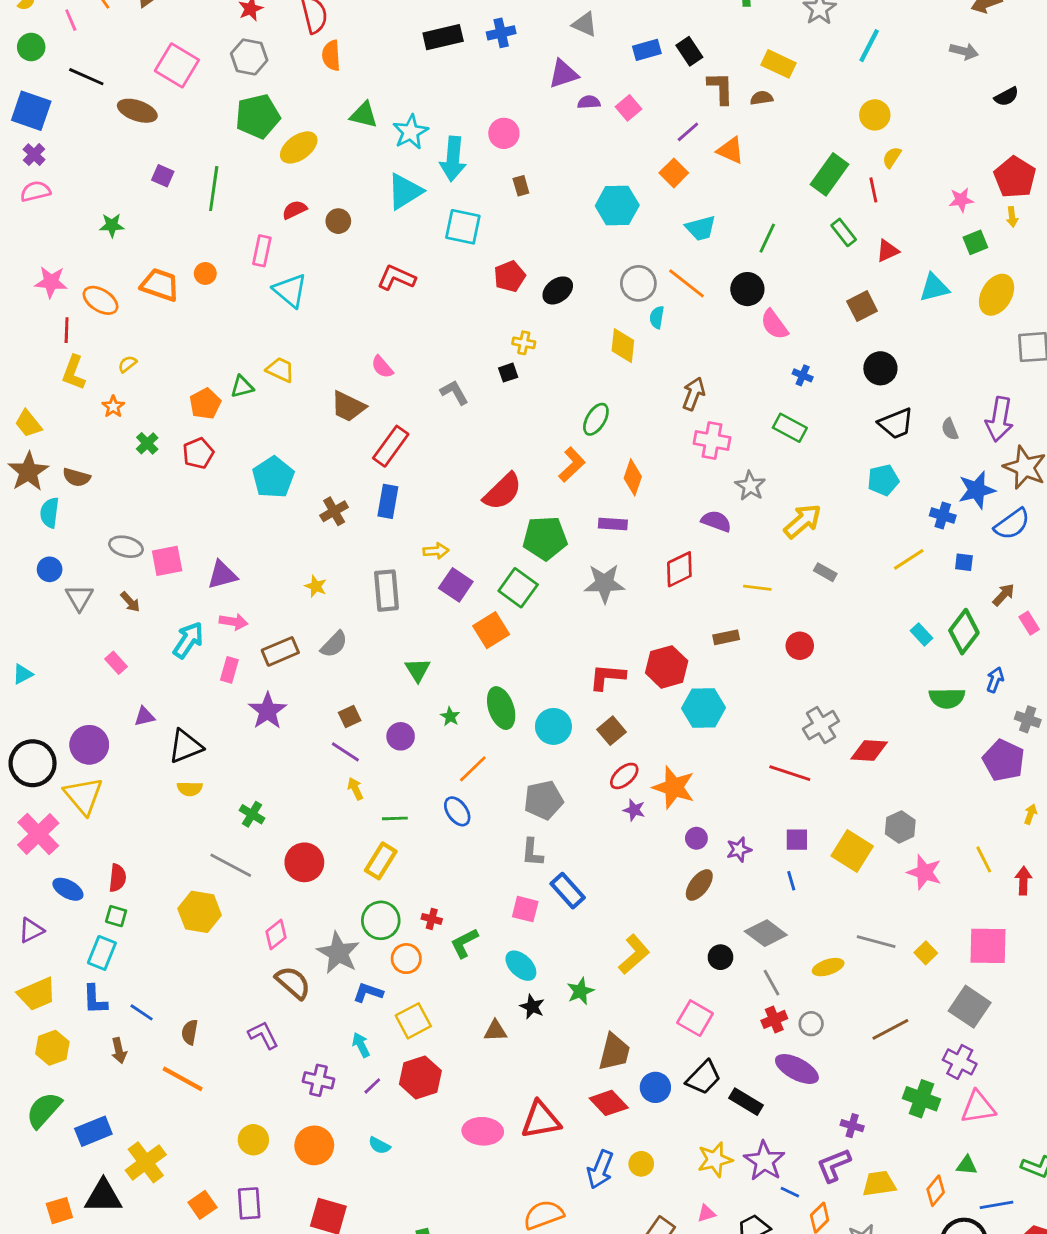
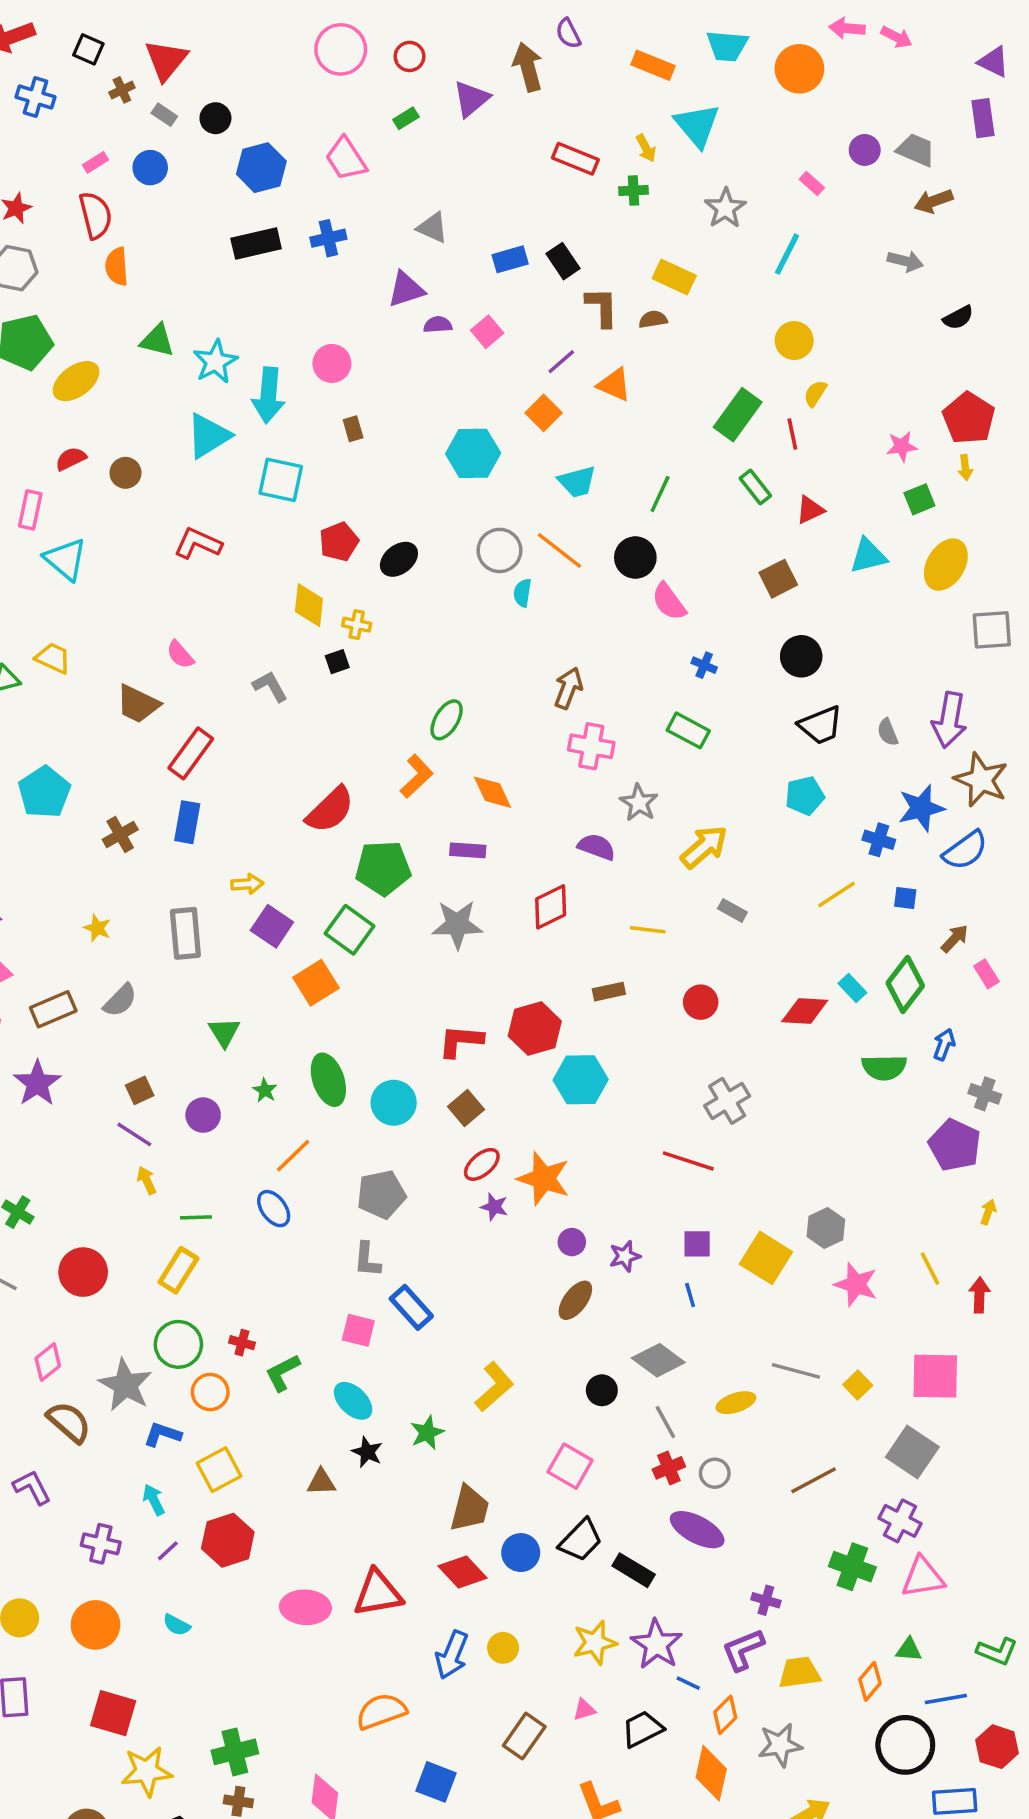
yellow diamond: (623, 346) -> (309, 605), moved
orange diamond: (633, 477) -> (492, 792), turned -44
red diamond: (869, 750) -> (805, 1011), moved

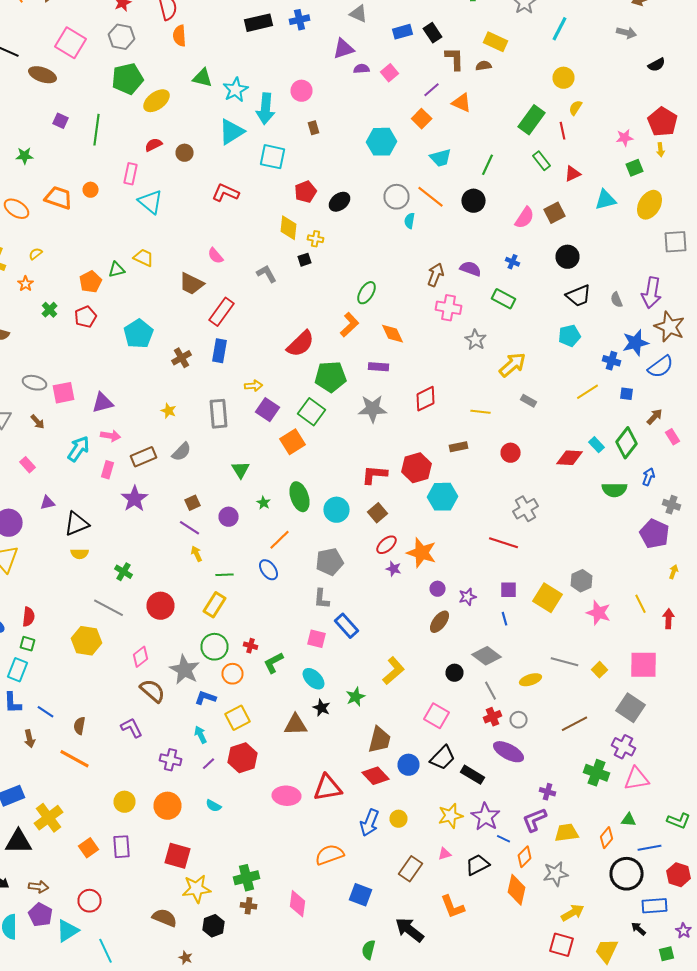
pink semicircle: (669, 602) -> (524, 218), moved, turned -110
purple semicircle: (597, 847) -> (470, 269), moved
brown triangle: (321, 1482) -> (296, 725), size x1.4

